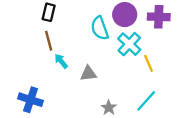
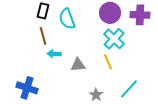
cyan semicircle: (100, 28) -> (67, 19), moved
cyan arrow: (61, 61) -> (54, 54), turned -48
yellow line: (149, 63) -> (108, 62), moved

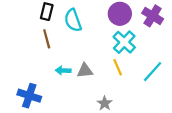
purple cross: (140, 15) -> (153, 16), turned 30
cyan arrow: (54, 54) -> (63, 71), moved
cyan line: (129, 89) -> (153, 72), moved

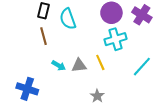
cyan cross: (124, 42) -> (116, 39), turned 30
yellow line: (118, 67) -> (100, 62), moved
cyan arrow: (63, 71) -> (59, 66), turned -152

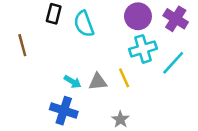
brown line: (43, 36) -> (22, 45), moved
cyan line: (142, 67) -> (173, 63), moved
blue cross: (27, 89) -> (64, 111), moved

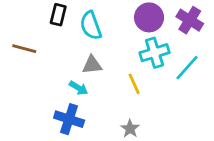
brown line: (22, 45) -> (24, 49), turned -60
gray triangle: (98, 82) -> (92, 65), moved

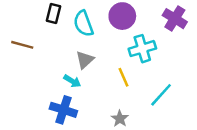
purple circle: (149, 17) -> (122, 16), moved
gray triangle: (92, 65) -> (85, 60), turned -36
cyan line: (187, 68) -> (161, 95), moved

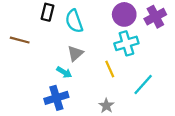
purple circle: (122, 16) -> (124, 14), moved
purple cross: (175, 19) -> (155, 17), turned 30
blue cross: (63, 110) -> (56, 98), turned -35

